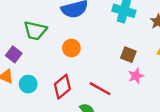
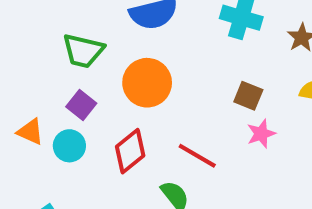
orange circle: (71, 48) -> (147, 83), size x1.5
purple square: (14, 54) -> (81, 105), moved

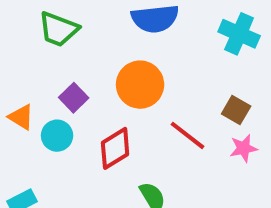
green trapezoid: (83, 51) -> (59, 29), moved
red line: (197, 156) -> (187, 135), moved

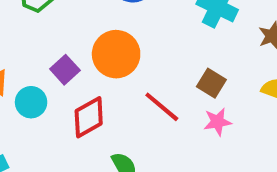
purple square: (74, 98) -> (65, 70), moved

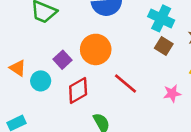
brown square: (211, 83) -> (164, 46), moved
pink star: (217, 122) -> (172, 93), moved

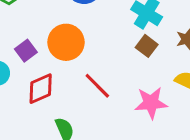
pink star: (172, 93) -> (151, 103), size x1.5

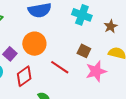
brown square: (147, 46) -> (84, 51), moved

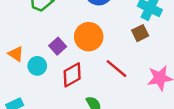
brown square: (84, 51) -> (140, 33), moved, turned 32

